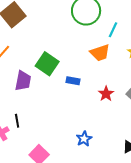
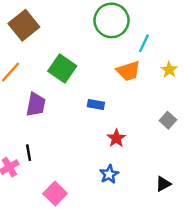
green square: (47, 64) -> (62, 69), moved
red star: (106, 94) -> (116, 138), moved

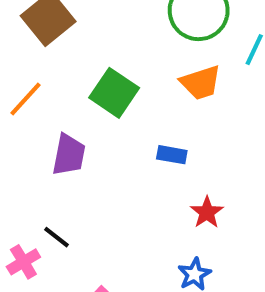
orange trapezoid: (128, 71) -> (201, 83), moved
black line: (29, 153) -> (56, 237), turned -42

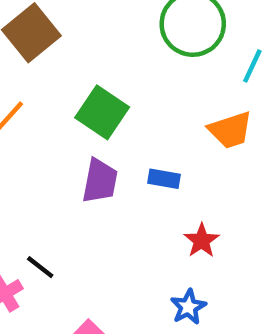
orange trapezoid: (201, 83) -> (230, 130), moved
purple trapezoid: (69, 155) -> (100, 181), moved

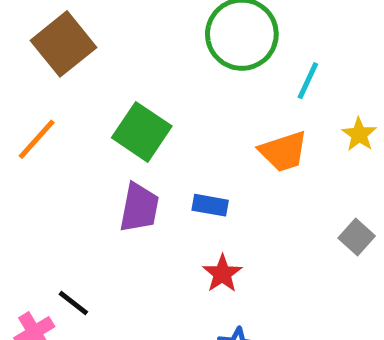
red star: (202, 241) -> (222, 274), moved

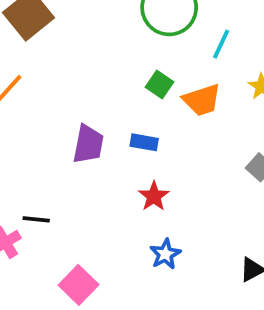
green square: (142, 132) -> (160, 85), moved, size x0.6
black line: (73, 303) -> (36, 219), turned -32

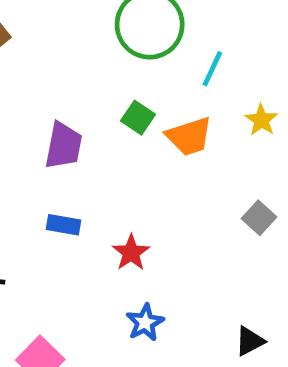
blue rectangle: (144, 142) -> (64, 225), moved
purple trapezoid: (88, 144) -> (64, 146), moved

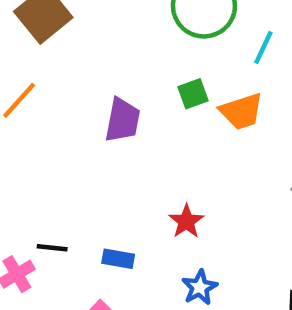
green square: (138, 118) -> (193, 94), turned 36
blue rectangle: (64, 225) -> (118, 259), moved

